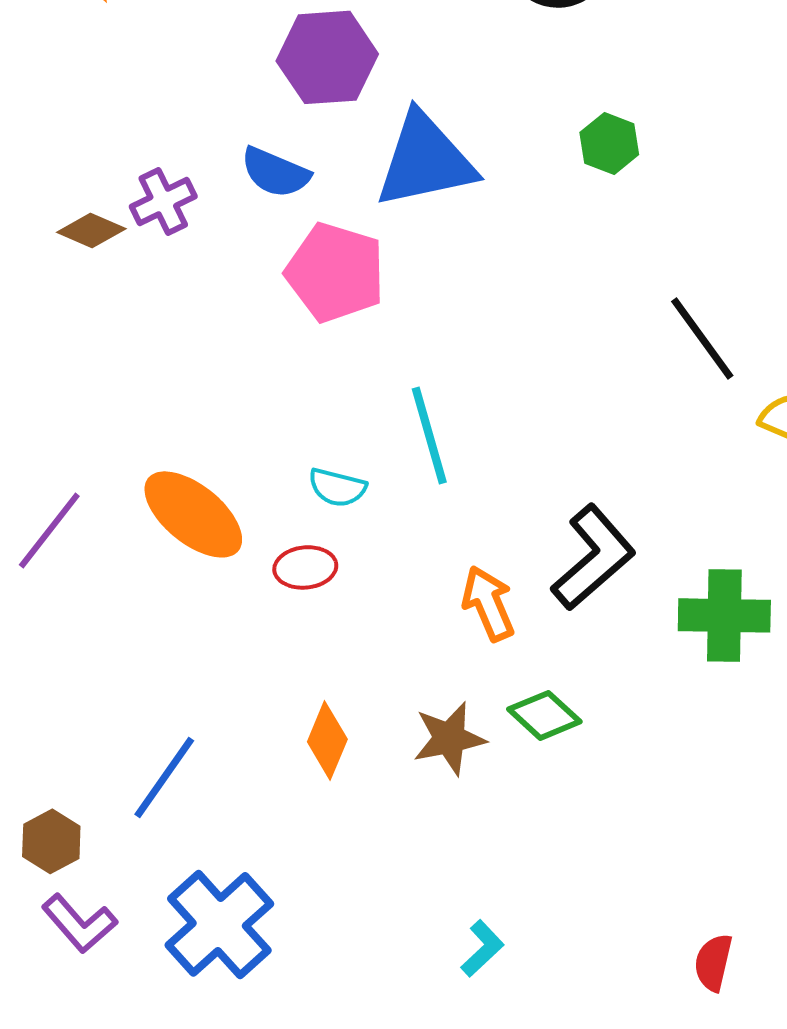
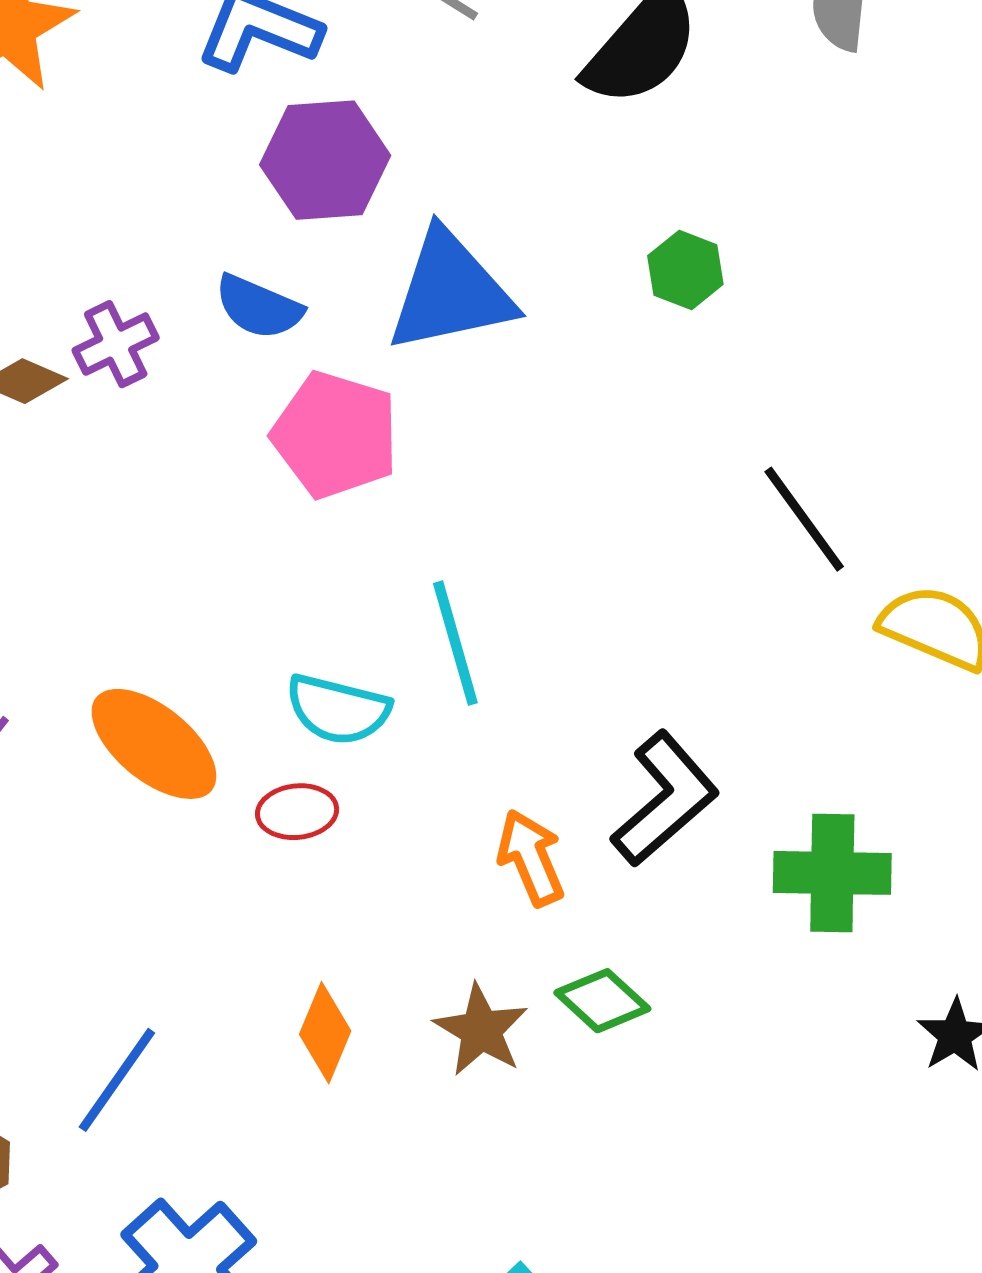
cyan semicircle: (337, 487) -> (338, 709), size x1.4
brown star: (449, 738) -> (481, 1030), turned -30

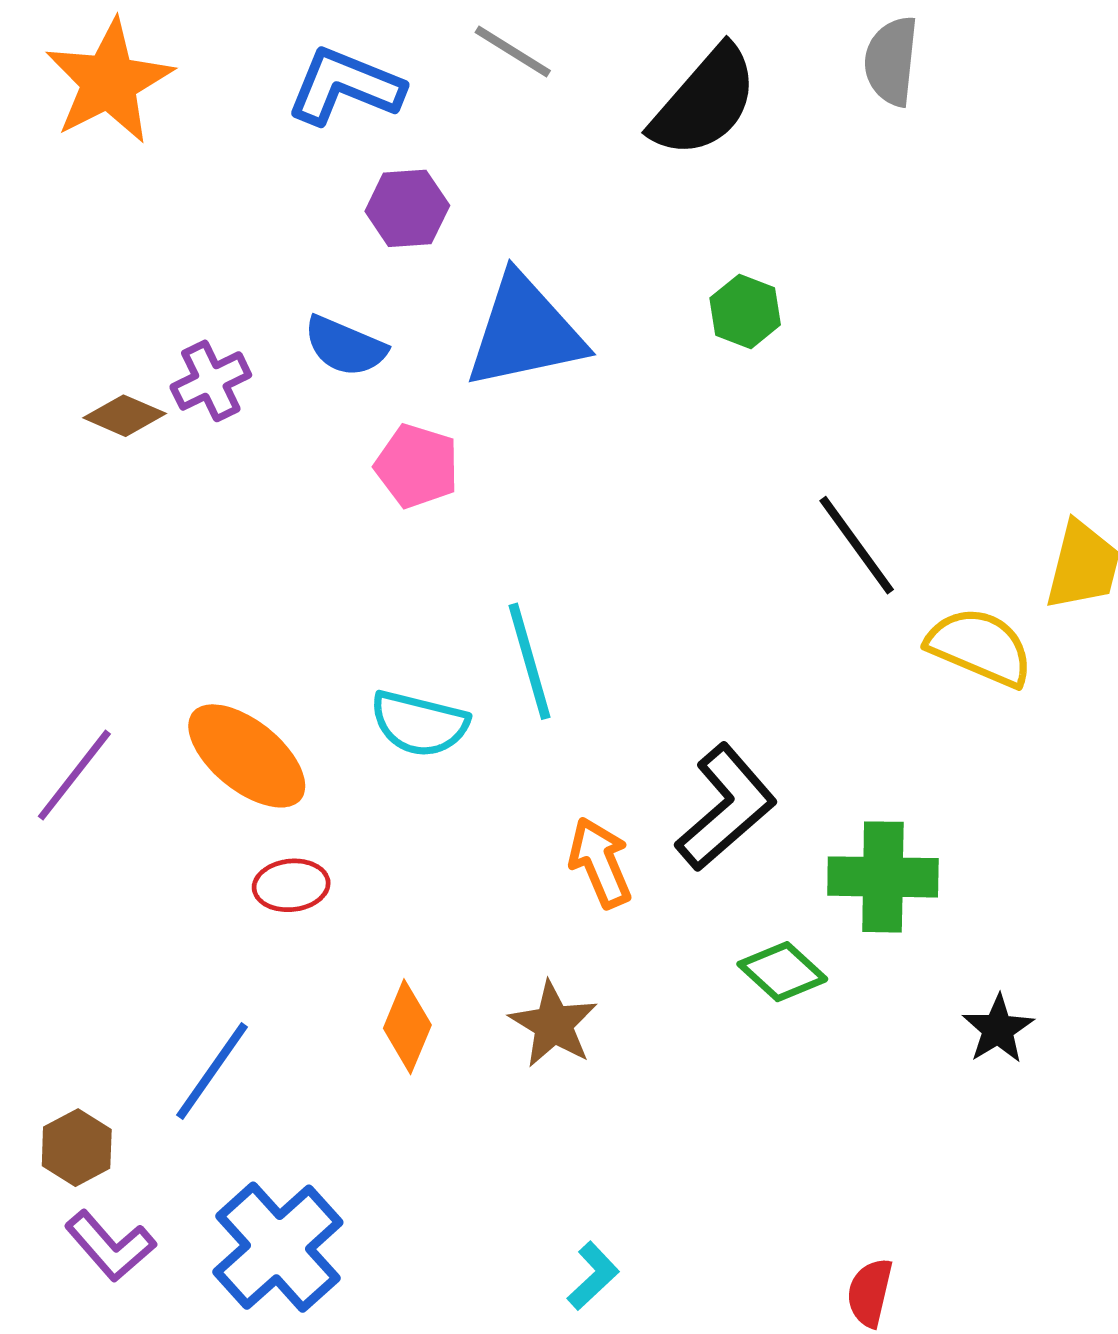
purple hexagon: (325, 160) -> (407, 208), size x0.7
pink pentagon: (335, 435) -> (417, 466), size x0.7
red ellipse: (297, 812) -> (291, 885), moved
green diamond: (602, 1001) -> (782, 972), moved

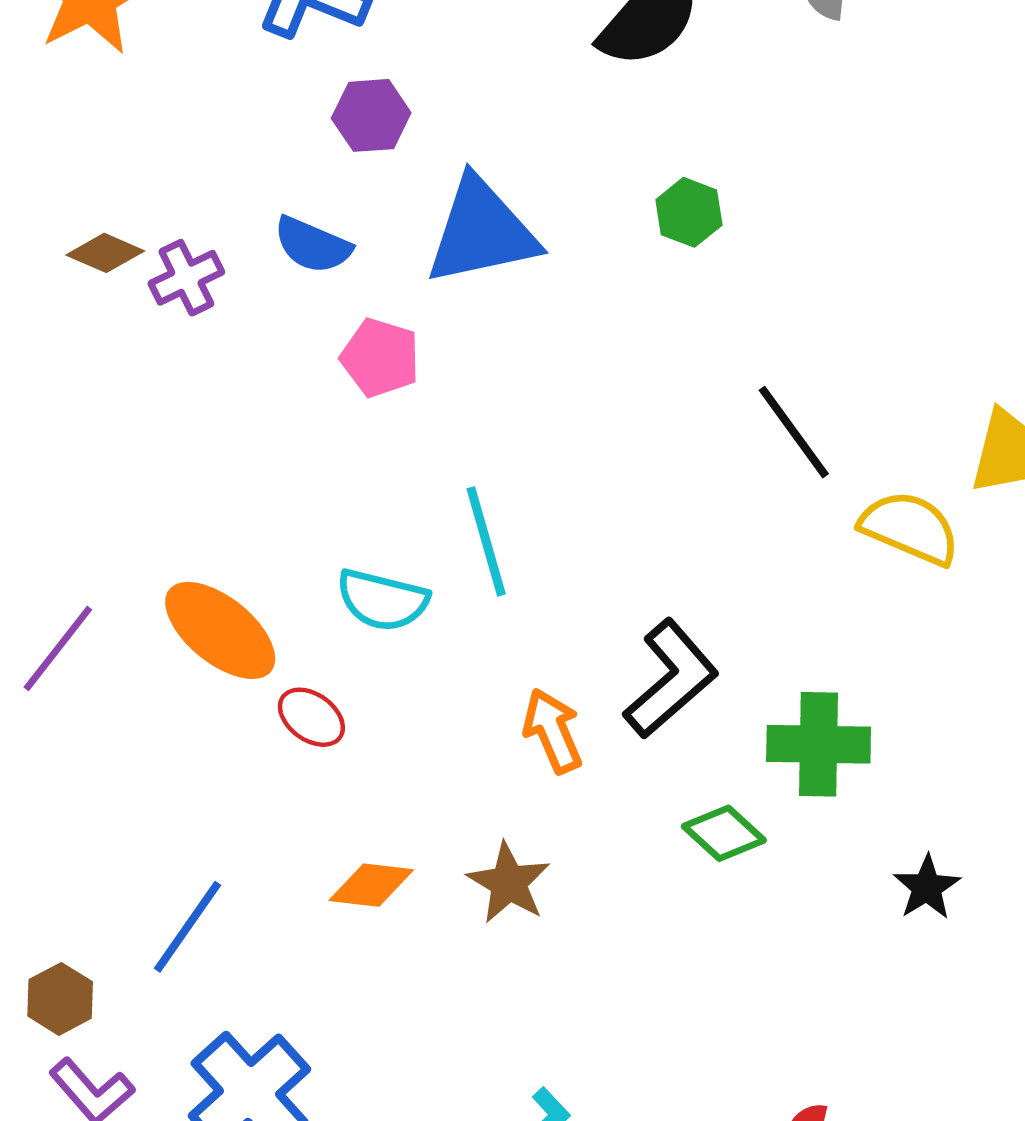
brown diamond: (125, 416) -> (105, 253), moved
red ellipse: (291, 885) -> (311, 717), moved, turned 42
orange diamond: (407, 1027) -> (371, 885), turned 74

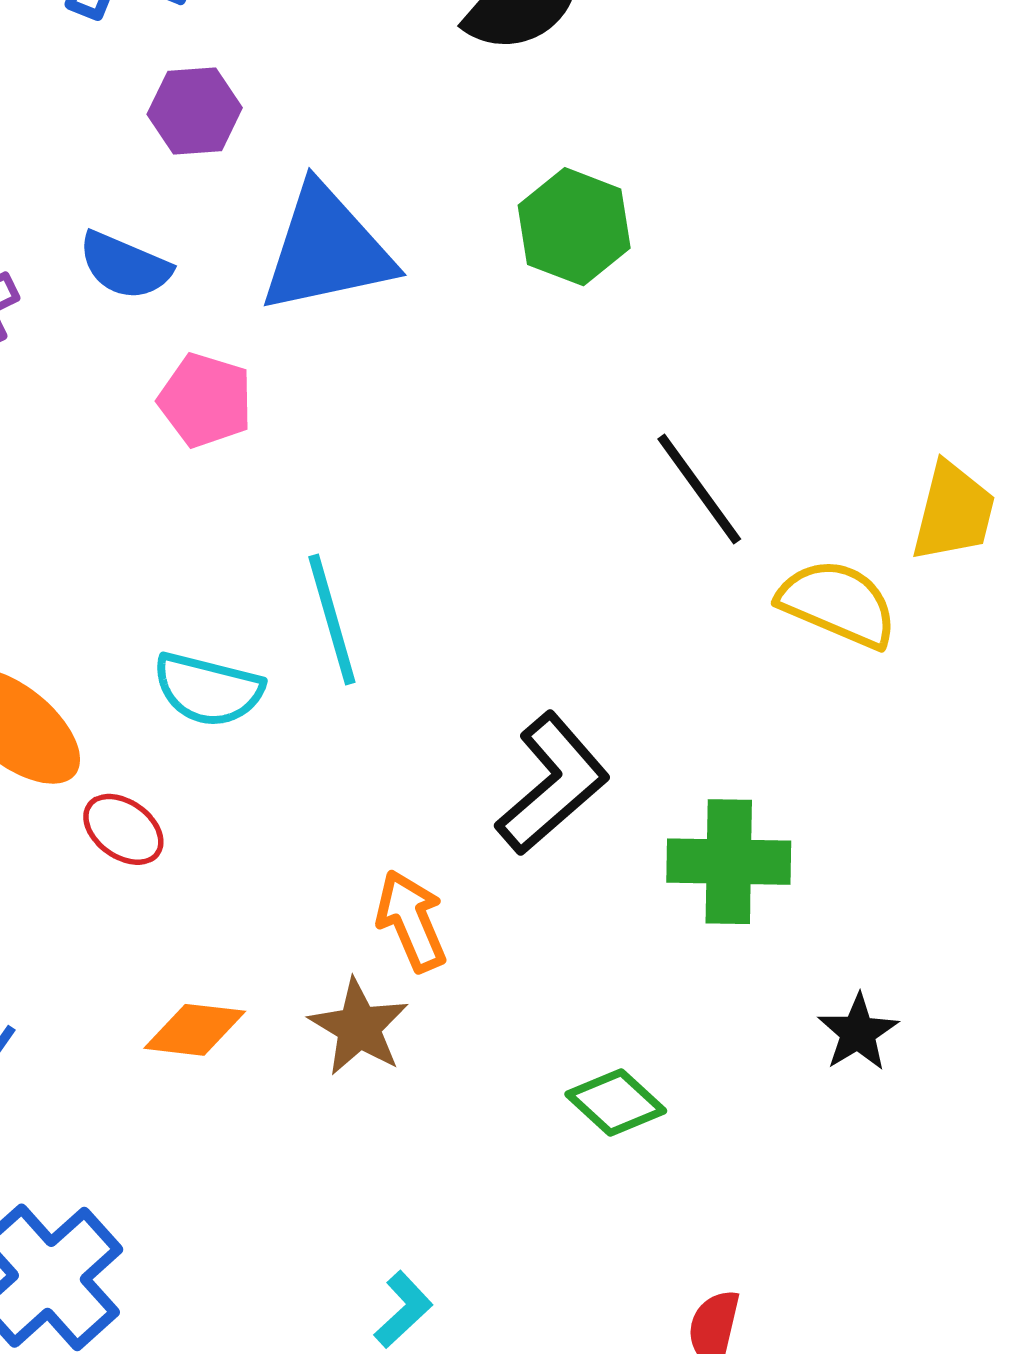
green hexagon: (689, 212) -> (574, 227), size x1.4
orange arrow: (553, 731) -> (411, 921), moved
green diamond: (724, 833) -> (616, 1102), moved

